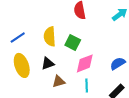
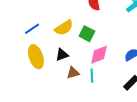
yellow semicircle: (50, 36) -> (64, 28), turned -120
cyan line: (87, 85) -> (92, 76), moved

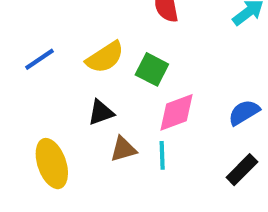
yellow ellipse: (36, 57) -> (52, 164), moved

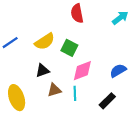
black rectangle: (242, 170) -> (107, 101), moved

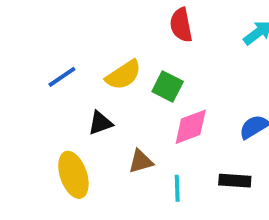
black triangle: (42, 71) -> (100, 123), moved
cyan line: (75, 93) -> (177, 188), moved
black rectangle: (107, 101) -> (235, 181), turned 49

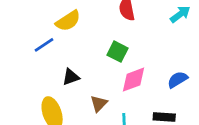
yellow semicircle: (123, 75) -> (68, 21), moved
brown triangle: (141, 161) -> (99, 104), turned -30

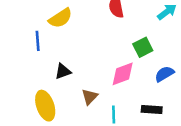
blue line: (44, 45) -> (38, 41), turned -60
green square: (117, 52) -> (143, 47), moved, turned 36

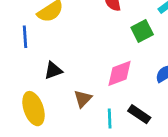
green square: (143, 47) -> (142, 31), moved
black rectangle: (152, 109) -> (139, 114), moved, turned 30

